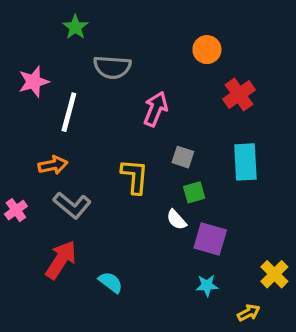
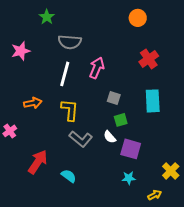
orange circle: (207, 50) -> (138, 18), moved
white line: (69, 112) -> (65, 74), moved
yellow L-shape: (135, 176) -> (70, 110), moved
gray L-shape: (72, 205) -> (81, 139), moved

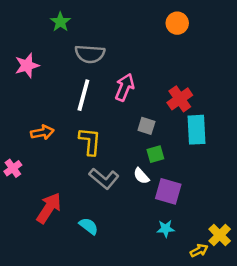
red cross: (149, 59) -> (180, 99), moved
yellow cross: (171, 171) -> (220, 235), moved

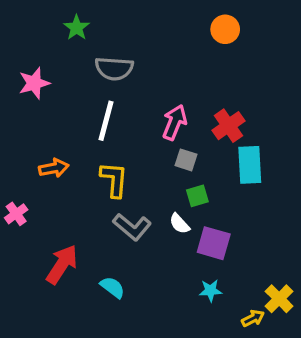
pink arrow: (125, 87) -> (175, 122), moved

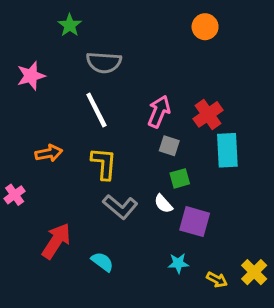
white line: (106, 121) -> (96, 110), turned -42
cyan star: (210, 291) -> (178, 263), moved
yellow arrow: (253, 318) -> (217, 280), moved, turned 54

